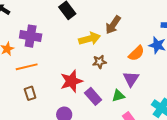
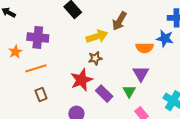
orange semicircle: (136, 53) -> (145, 48), turned 48
brown star: (99, 62) -> (95, 58), moved
green triangle: (118, 96) -> (129, 91), turned -40

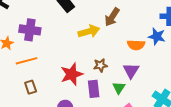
brown star: (95, 58) -> (100, 65), moved
purple rectangle: (104, 94) -> (94, 89), turned 36

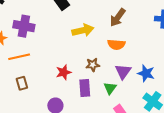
brown arrow: (112, 17) -> (118, 17), moved
blue star: (157, 36) -> (146, 73), moved
orange semicircle: (136, 45) -> (116, 44), moved
red star: (72, 74) -> (64, 72), size x0.7

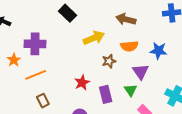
brown arrow: (118, 17) -> (126, 19), turned 78
brown star: (93, 65) -> (109, 61), moved
blue star: (146, 73) -> (159, 51), moved

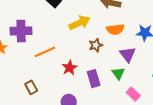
orange line: (36, 75) -> (45, 52), moved

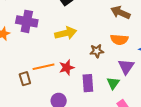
yellow arrow: (80, 23) -> (66, 33), moved
orange line: (45, 52) -> (44, 67), moved

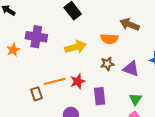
orange semicircle: (119, 40) -> (109, 39), moved
purple triangle: (126, 67) -> (131, 69), moved, turned -42
green triangle: (113, 83) -> (135, 99), moved

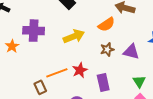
orange semicircle: (109, 39) -> (106, 24), turned -30

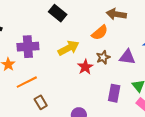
red star: (80, 70) -> (85, 67), moved
orange line: (57, 73) -> (27, 82), moved
purple rectangle: (103, 83) -> (114, 93), moved, turned 30

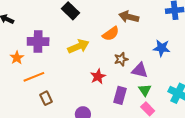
brown star: (103, 57) -> (121, 59), moved
purple triangle: (127, 57) -> (140, 70), moved
red star: (85, 67) -> (98, 76), moved

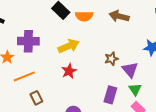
orange semicircle: (111, 34) -> (84, 16), moved, turned 36
purple triangle: (140, 70) -> (130, 70), turned 36
red star: (98, 76) -> (69, 71), moved

